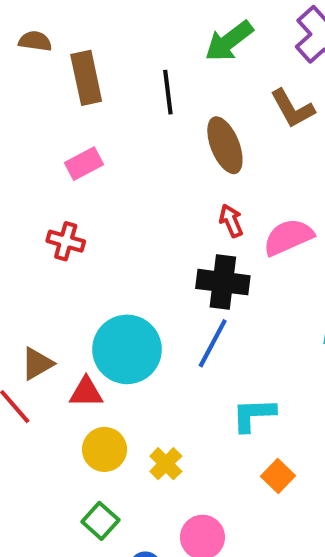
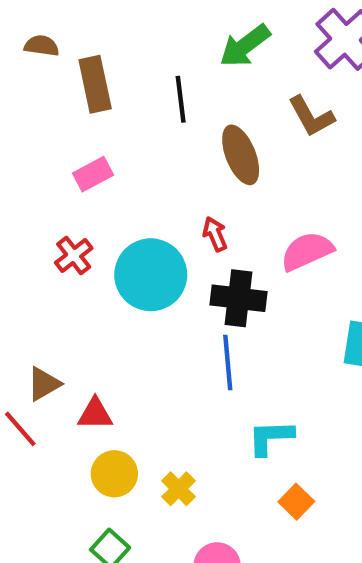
red arrow: (231, 221) -> (215, 234), moved
red cross: (66, 241) -> (74, 255), turned 36
blue line: (213, 343) -> (228, 362), turned -33
cyan circle: (127, 349) -> (151, 275), moved

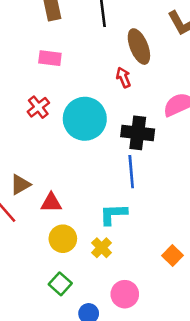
pink rectangle: (93, 174) -> (50, 58), turned 35
red arrow: (215, 234) -> (123, 77), moved
cyan L-shape: (271, 437) -> (113, 214), moved

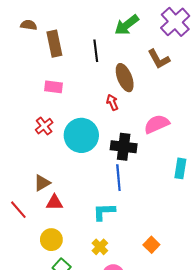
brown triangle: (20, 185) -> (42, 183), moved
yellow circle: (63, 239) -> (51, 240), moved
yellow cross: (102, 248) -> (100, 247), moved

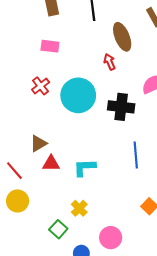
blue line: (118, 178) -> (136, 155), moved
cyan L-shape: (104, 212) -> (84, 168), moved
yellow circle: (51, 240) -> (18, 201), moved
yellow cross: (100, 247) -> (79, 208), moved

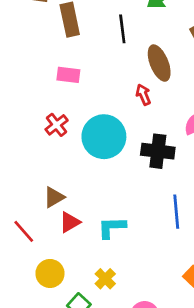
red triangle: (51, 163) -> (70, 222), turned -30
yellow circle: (18, 201) -> (50, 273), moved

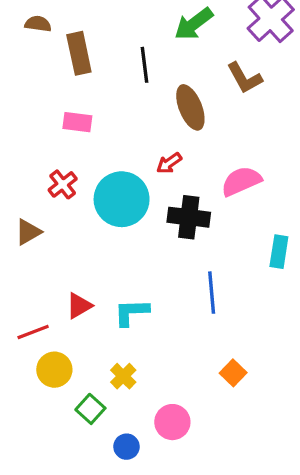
red arrow: (143, 95) -> (169, 163), moved, turned -102
brown triangle: (54, 197) -> (28, 232), moved
red line: (24, 231) -> (33, 332), moved, turned -70

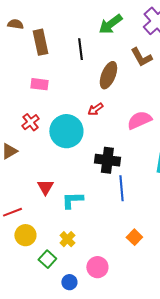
brown ellipse: (190, 107) -> (108, 75), turned 44
black cross: (189, 217) -> (107, 160), moved
red triangle: (79, 306) -> (45, 187), moved, turned -30

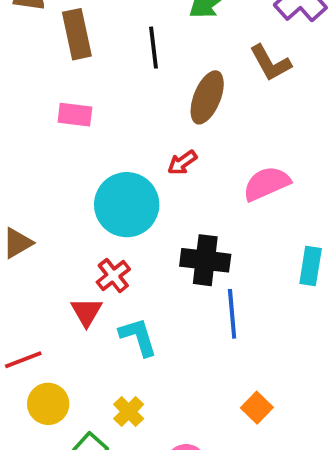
red cross: (30, 122) -> (113, 276), moved
cyan L-shape: (72, 200) -> (138, 337), turned 75

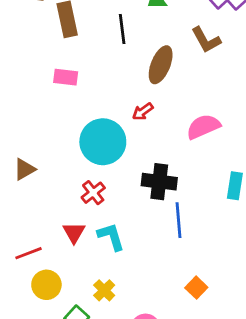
red triangle: (86, 312) -> (74, 233), moved

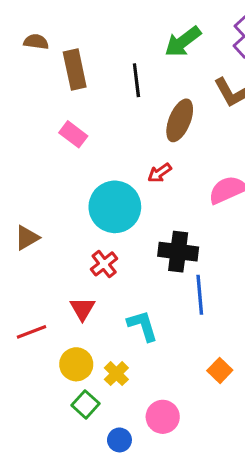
pink rectangle: (66, 77) -> (73, 134), turned 30
cyan L-shape: (111, 237) -> (143, 326), moved
yellow circle: (46, 285) -> (76, 364), moved

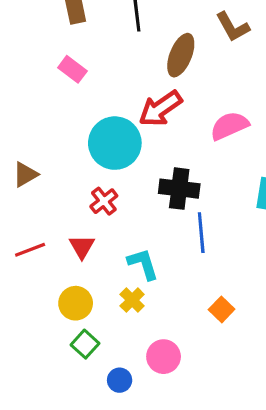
red arrow: (160, 173) -> (160, 109), size x1.8
red line: (31, 332) -> (30, 250), moved
yellow cross: (116, 374) -> (132, 300), moved

